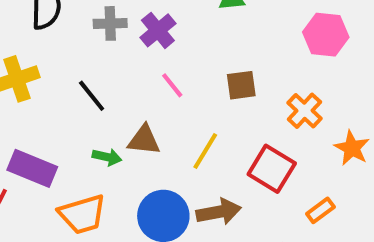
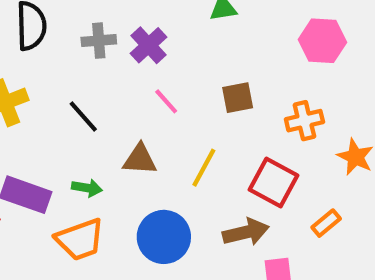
orange cross: (305, 111) -> (304, 121), turned 36
green arrow: (107, 157) -> (87, 188), moved
brown arrow: (219, 212) -> (246, 232), moved

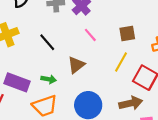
brown triangle: (140, 159) -> (76, 65), turned -42
yellow line: (204, 168) -> (121, 62), moved

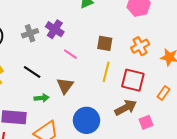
brown square: (127, 33) -> (105, 43), turned 35
green arrow: (49, 79) -> (42, 98), moved

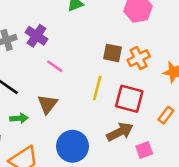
brown square: (105, 43) -> (113, 53), moved

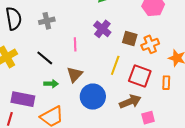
purple cross: (36, 36) -> (102, 29), moved
pink line: (55, 66) -> (75, 44), moved, turned 48
orange rectangle: (166, 115) -> (166, 83), moved, turned -40
blue circle: (72, 146) -> (93, 97), moved

